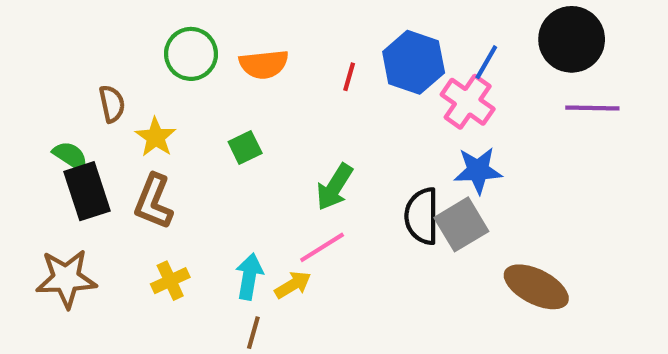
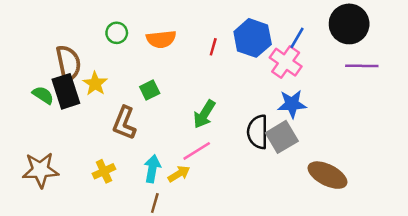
green circle: (191, 54) -> (117, 33), size x0.7
brown semicircle: (112, 104) -> (68, 63), size x1.6
black rectangle: (87, 191) -> (66, 91), moved
brown L-shape: (154, 202) -> (124, 123), moved

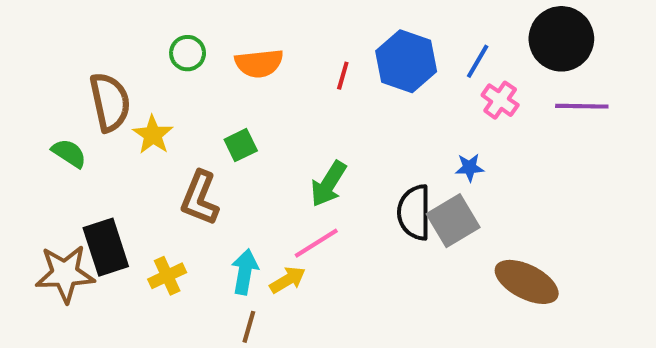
pink cross: (286, 62) -> (500, 100), moved, size x0.7
black rectangle: (66, 91) -> (106, 247), moved
blue star: (292, 104) -> (469, 168), size x0.6

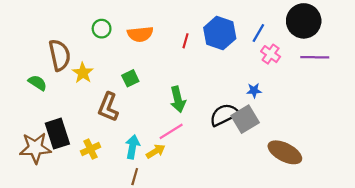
green arrow: (328, 184) -> (178, 99), turned -45
black semicircle: (414, 212) -> (224, 115), turned 64

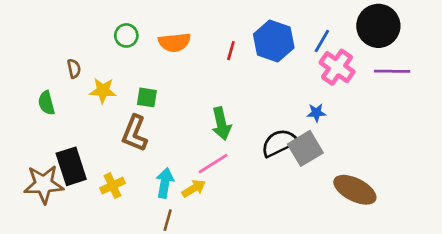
pink cross: (271, 54) -> (337, 67), size x1.4
brown semicircle: (60, 55) -> (74, 69), size x0.5
yellow star: (83, 73) -> (103, 91), turned -30
green square: (130, 78) -> (147, 97), moved, turned 35
green semicircle: (37, 83) -> (46, 103), turned -138

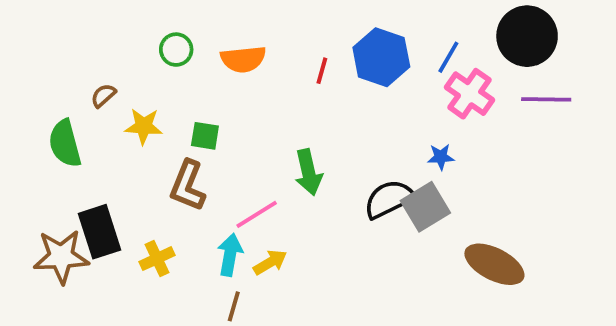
brown semicircle: (74, 69) -> (103, 96), turned -120
green semicircle: (46, 103) -> (65, 143), size x1.4
pink line: (213, 164) -> (257, 214), moved

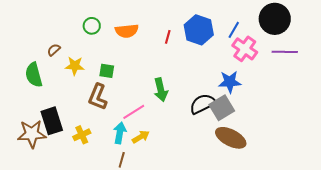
blue star: (441, 157) -> (230, 82), size x1.6
brown ellipse: (494, 264) -> (231, 138), moved

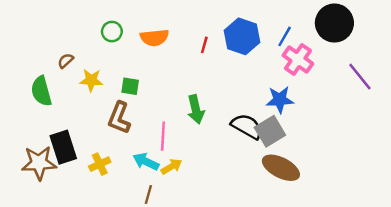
purple line: (285, 52) -> (360, 77), moved, turned 50
black semicircle: (203, 104) -> (247, 126), turned 56
pink line: (134, 112) -> (163, 136), turned -55
cyan arrow: (120, 133) -> (146, 162), turned -75

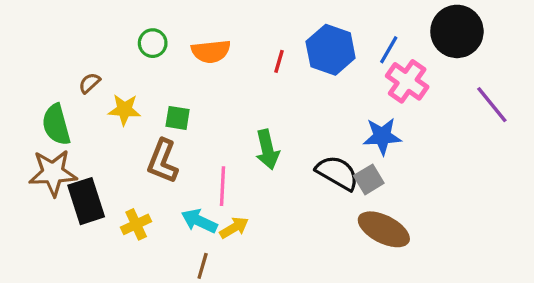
gray square: (270, 131) -> (369, 179), size x0.7
brown star: (39, 163) -> (53, 173), moved

